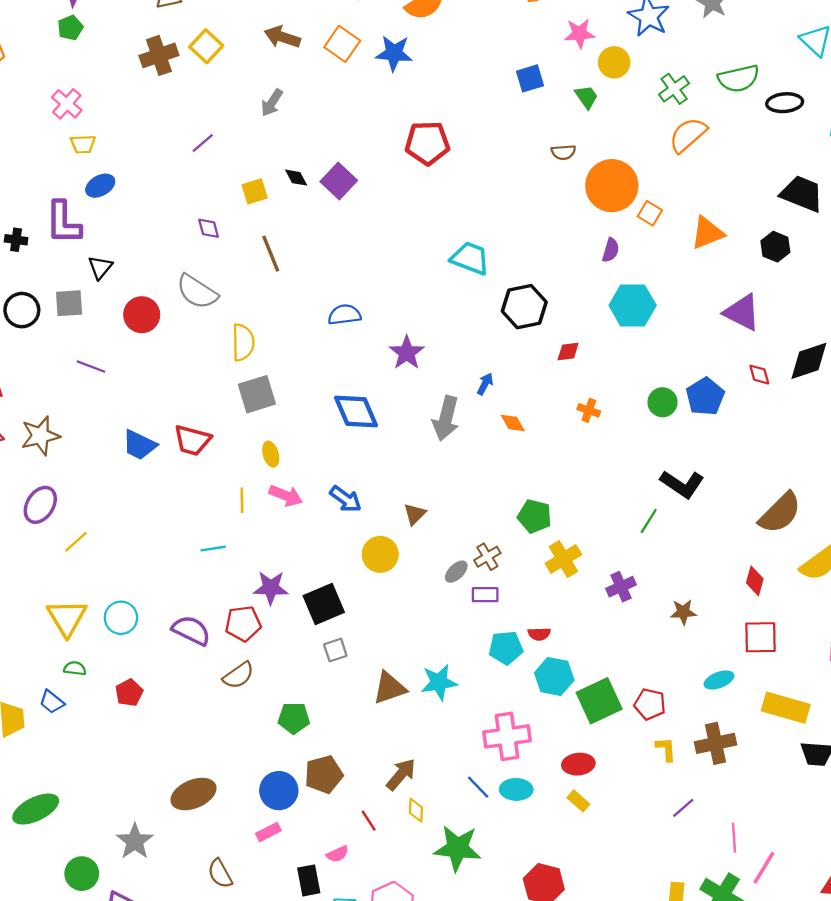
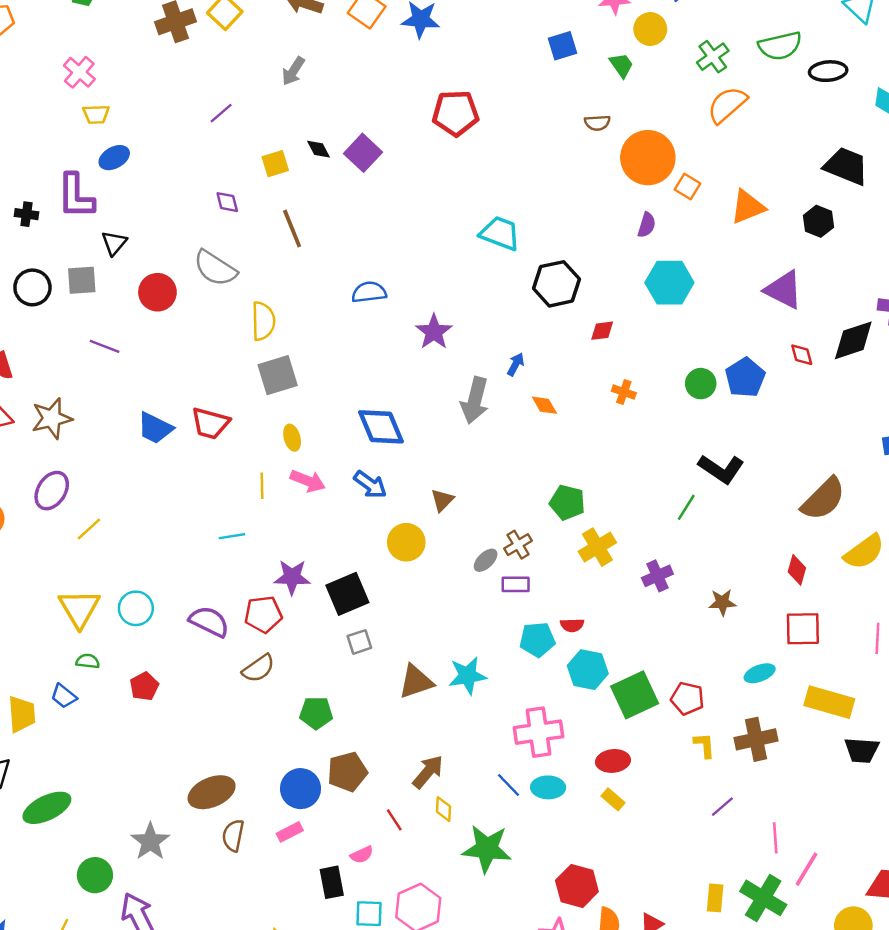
blue diamond: (356, 411) -> (381, 427), moved
brown semicircle: (220, 874) -> (233, 835), moved, turned 40

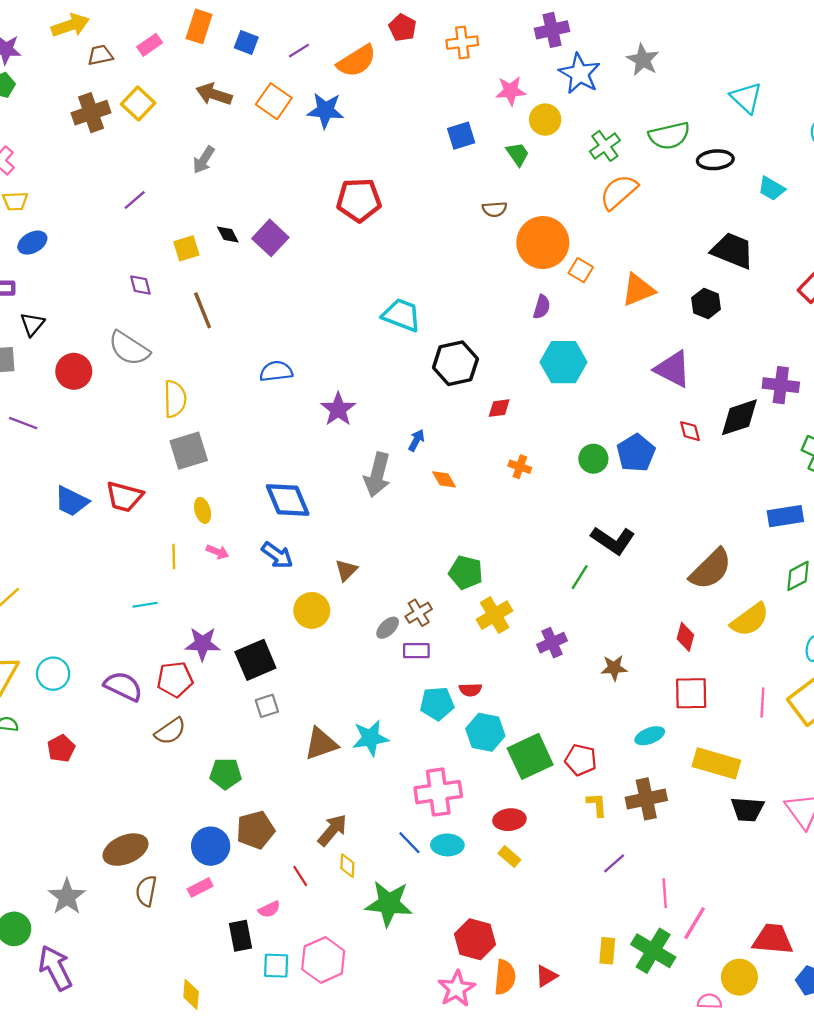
pink arrow: (308, 481) -> (217, 552), size x0.7

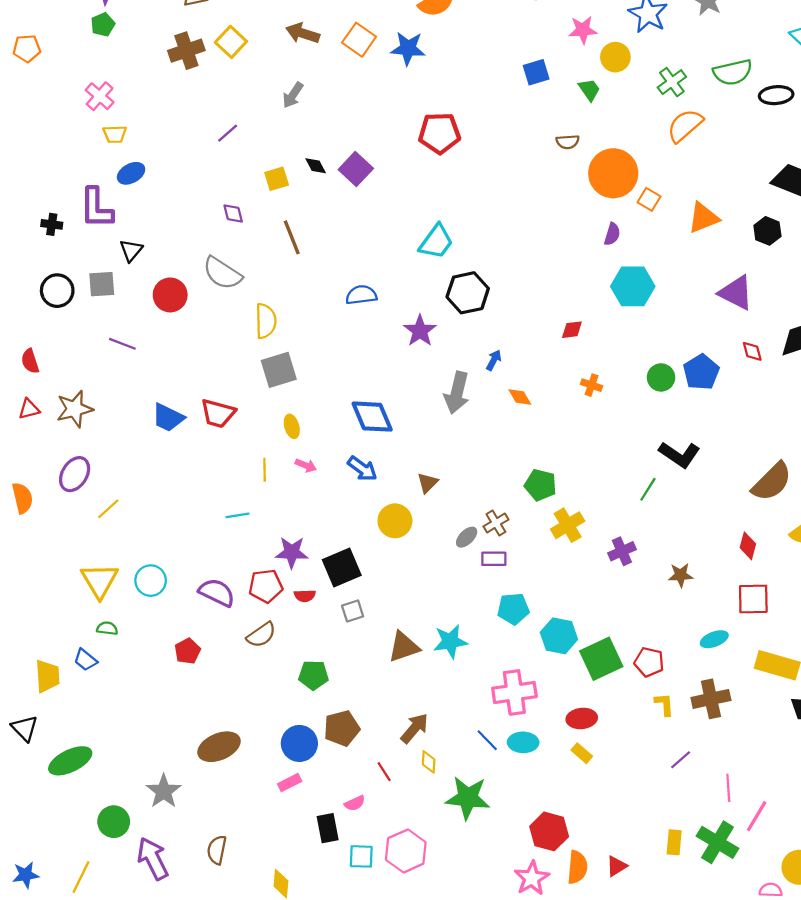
cyan trapezoid: (401, 315) -> (436, 242), moved, turned 105
black hexagon: (455, 363) -> (468, 293), moved
red semicircle: (470, 690) -> (305, 596), moved
red pentagon: (61, 748) -> (188, 651), moved
brown semicircle: (146, 891) -> (217, 850), moved

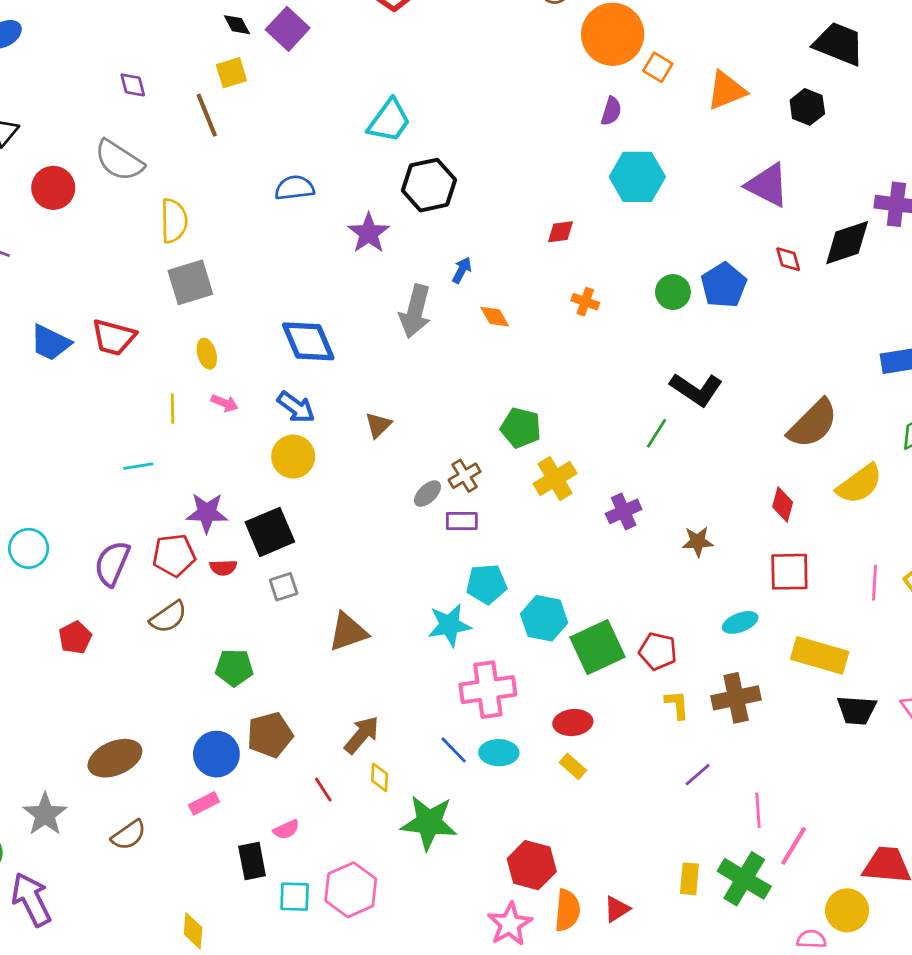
yellow square: (277, 179) -> (231, 73), moved
yellow circle: (395, 521) -> (293, 457), moved
purple semicircle: (217, 593) -> (112, 563), turned -93
cyan star: (450, 641) -> (449, 625), moved
brown semicircle: (217, 850) -> (129, 835), moved, turned -136

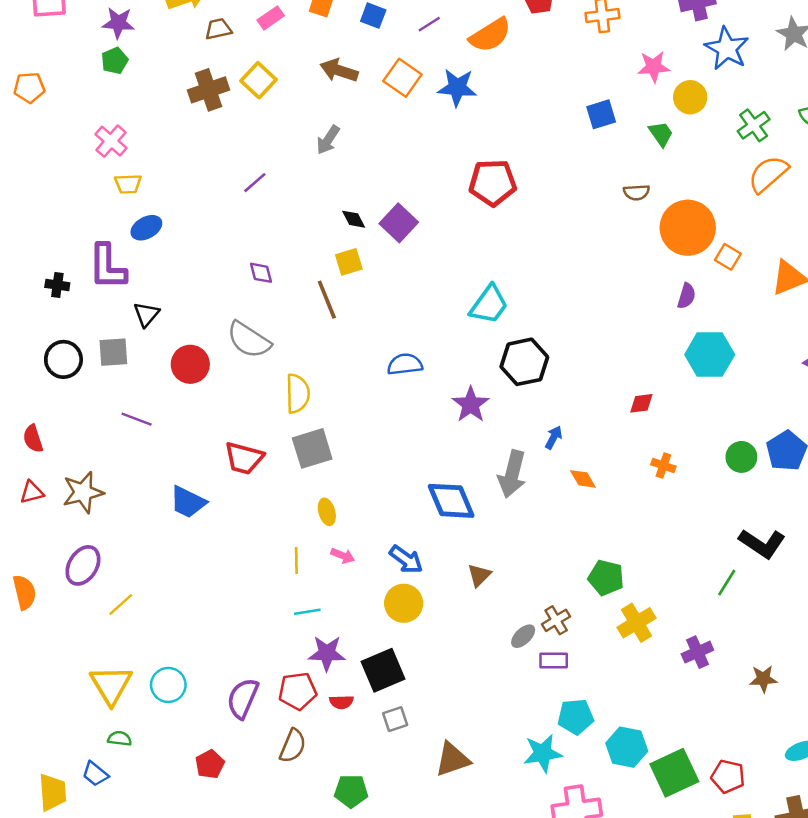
red trapezoid: (114, 337) -> (244, 458), moved
blue diamond: (308, 341) -> (451, 501), moved
cyan line: (138, 466) -> (307, 612), moved
brown semicircle: (168, 617) -> (293, 746), turned -32

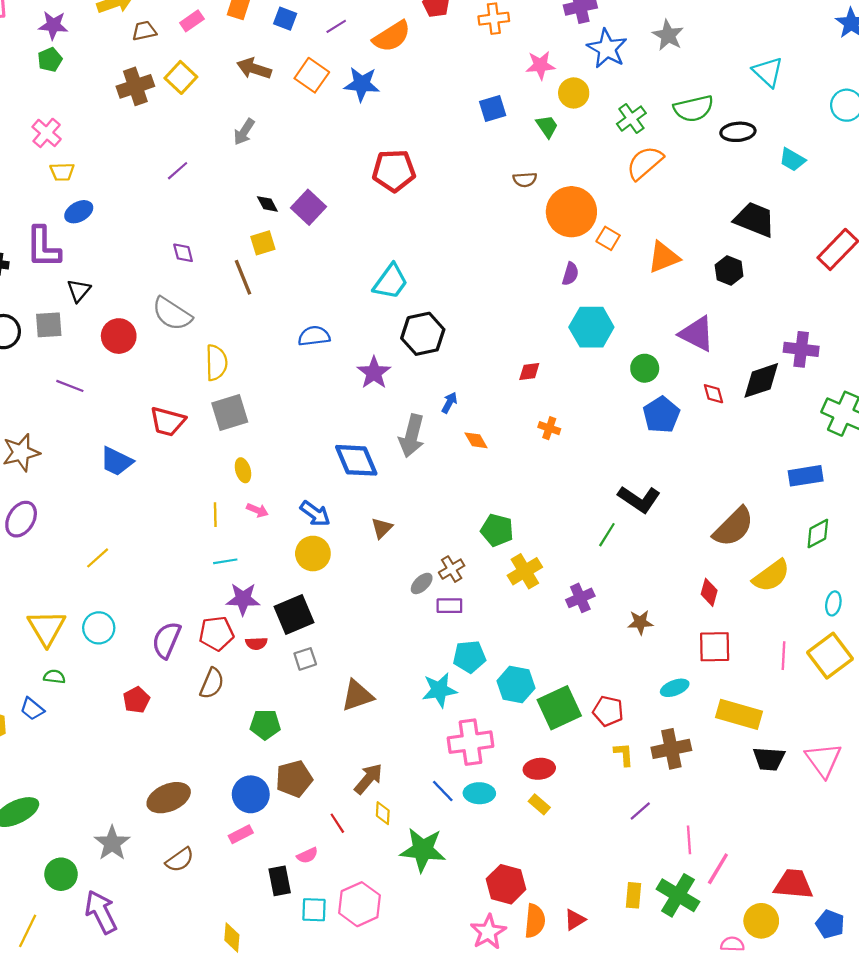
green circle: (741, 457) -> (645, 368), moved
yellow line: (121, 604) -> (98, 558), moved

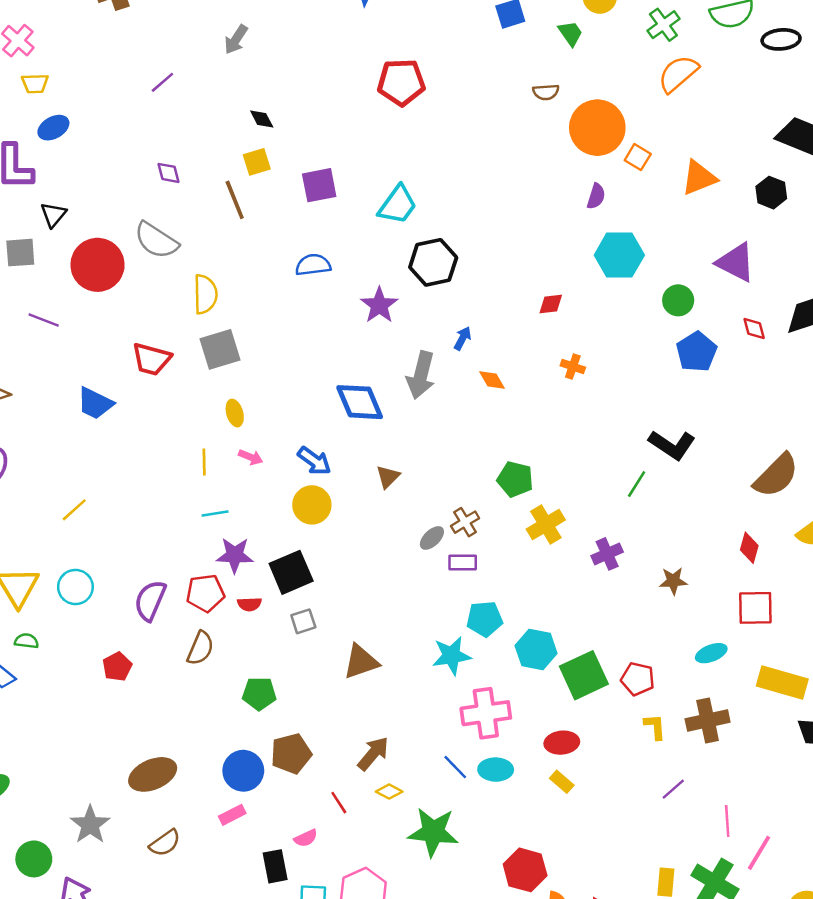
purple square: (308, 207) -> (319, 185), moved, turned 36
red circle: (119, 336) -> (98, 265), size x1.4
yellow diamond: (383, 813) -> (389, 792), turned -65

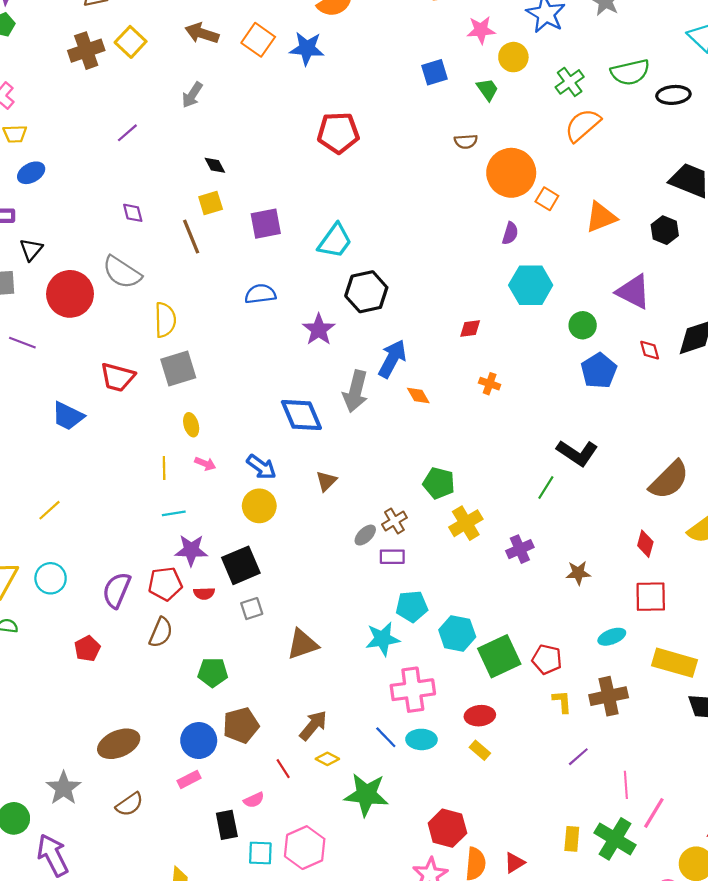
blue arrow: (463, 338) -> (392, 359), size x1.8

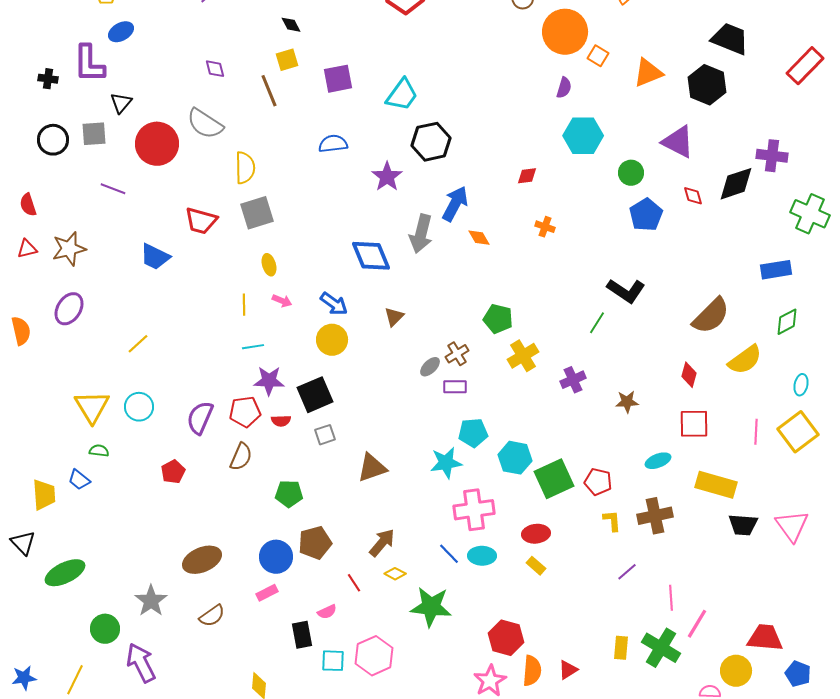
black hexagon: (665, 230) -> (707, 85), size x1.5

